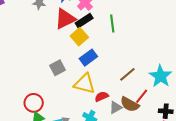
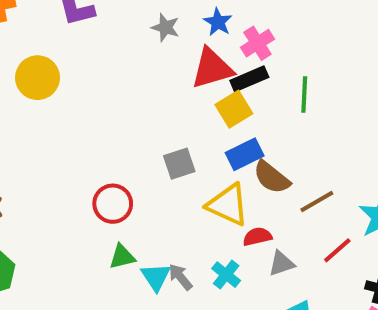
red circle: (34, 103) -> (113, 204), moved
brown semicircle: (130, 104) -> (272, 177), moved

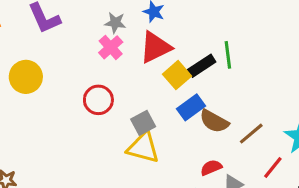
pink cross: (257, 43) -> (111, 47), moved
black rectangle: (249, 79) -> (202, 66), moved
red circle: (113, 204) -> (98, 100), moved
yellow triangle: (228, 205) -> (143, 148), moved

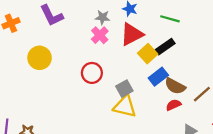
green line: (228, 55) -> (170, 19), moved, turned -66
red semicircle: (211, 168) -> (173, 105), moved

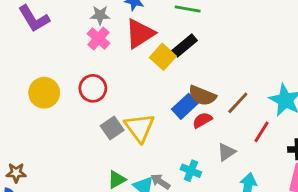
yellow circle: (40, 58) -> (44, 93), moved
blue rectangle: (158, 77) -> (185, 106), moved
gray square: (124, 89) -> (112, 128), moved
yellow triangle: (125, 106) -> (140, 128), turned 45

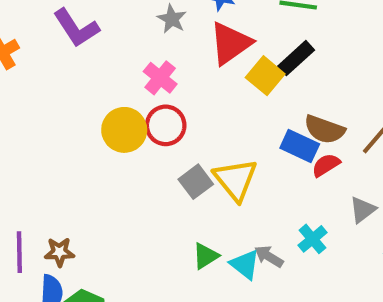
gray star: (100, 15) -> (172, 19), turned 30
pink cross: (98, 38) -> (160, 78), moved
yellow circle: (44, 93) -> (124, 130), moved
blue rectangle: (185, 106) -> (300, 146), turned 70
cyan cross: (191, 171) -> (312, 239), turned 30

